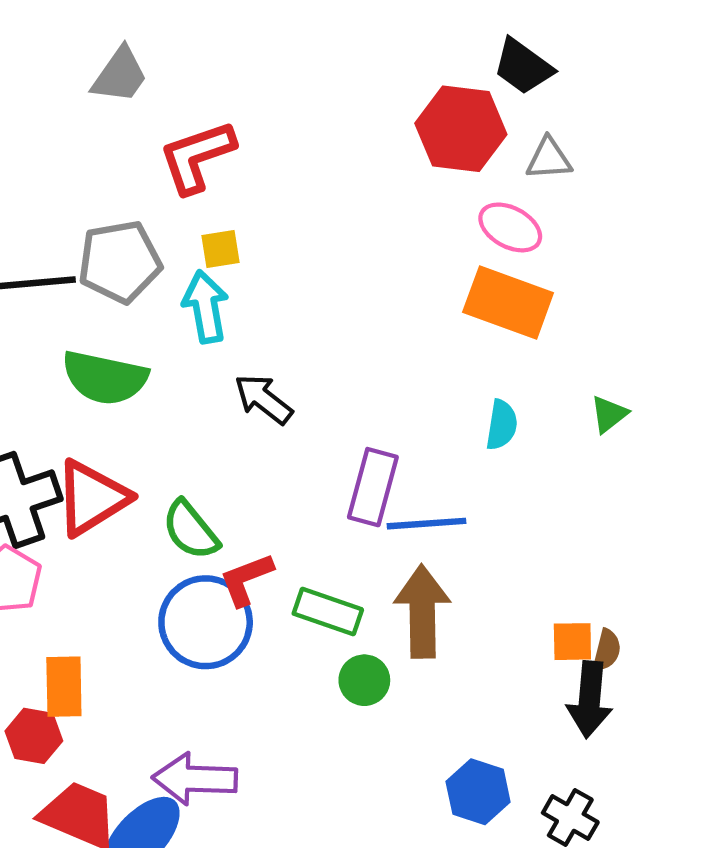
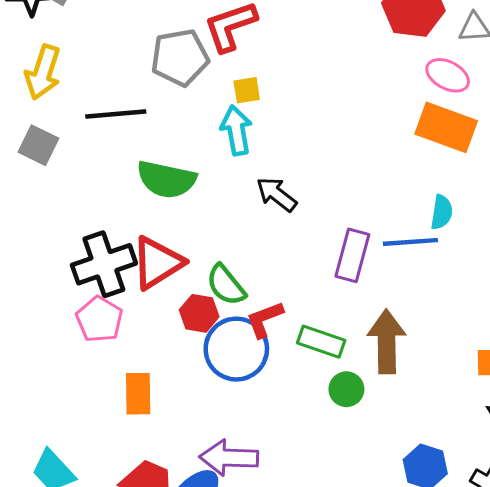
gray pentagon: (120, 262) -> (180, 57), moved
blue line: (427, 524) -> (410, 242), moved
red hexagon: (34, 736) -> (199, 313), moved

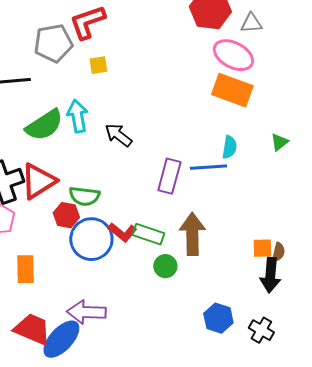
pink ellipse: (448, 75) -> (233, 55), size x1.4
cyan arrow: (236, 130) -> (77, 116), moved
green semicircle: (166, 179) -> (44, 125), turned -45
green semicircle: (226, 285) -> (84, 196), turned -44
red L-shape: (265, 319) -> (122, 232), moved, turned -120

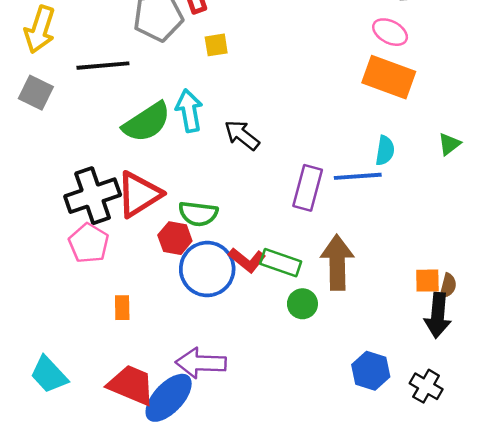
pink ellipse: (233, 55) -> (390, 32), size x0.7
orange rectangle: (25, 269) -> (122, 308), size x0.7

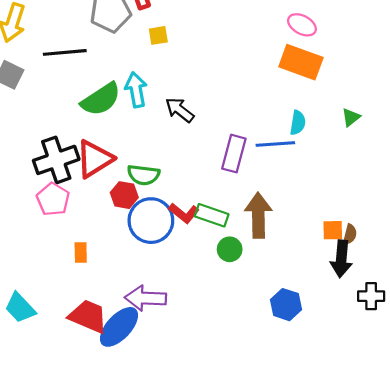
black cross: (426, 386) -> (371, 296), moved, turned -30

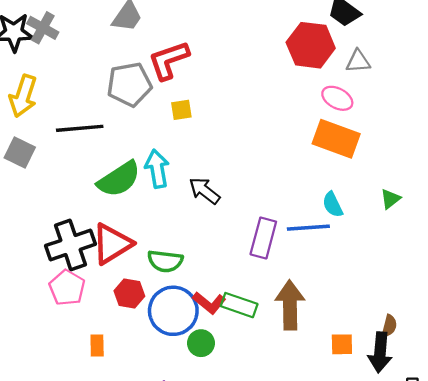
cyan semicircle: (298, 123) -> (333, 205), turned 145
red hexagon: (124, 195) -> (129, 293), moved
orange square: (333, 230) -> (342, 344), moved
green circle: (230, 249) -> (201, 343), moved

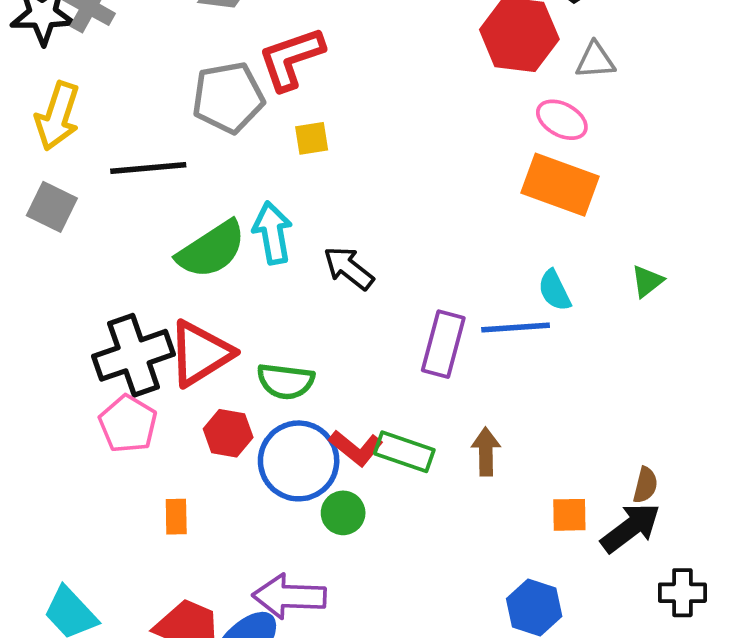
brown arrow: (290, 305) -> (486, 452), size x0.6
black arrow: (380, 352) -> (631, 528), turned -132

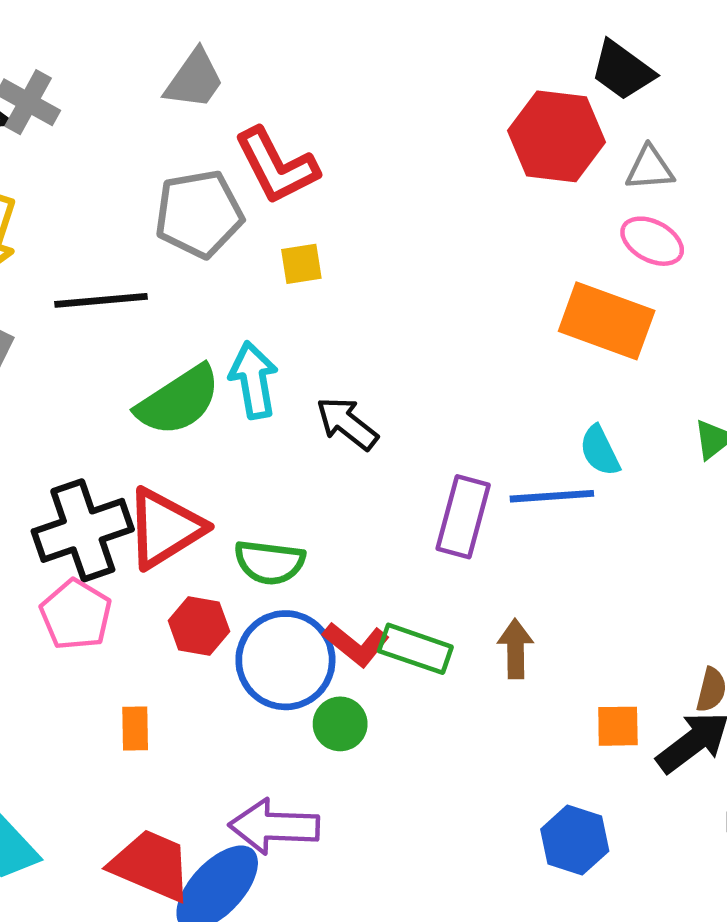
red L-shape: (291, 59) -> (276, 166), turned -98
pink ellipse: (562, 120) -> (652, 241), moved

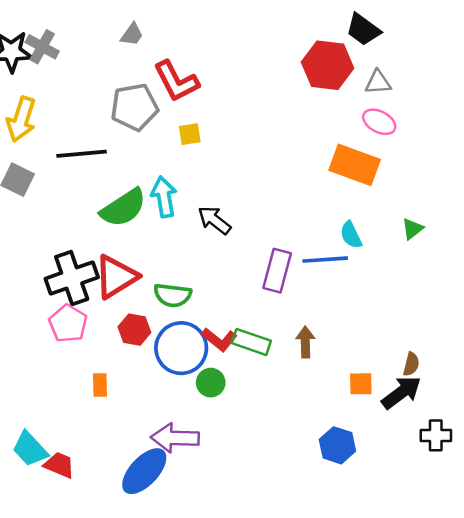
gray trapezoid: (194, 79) -> (132, 34), size x0.7
red trapezoid: (151, 865) -> (59, 465), moved, size x0.7

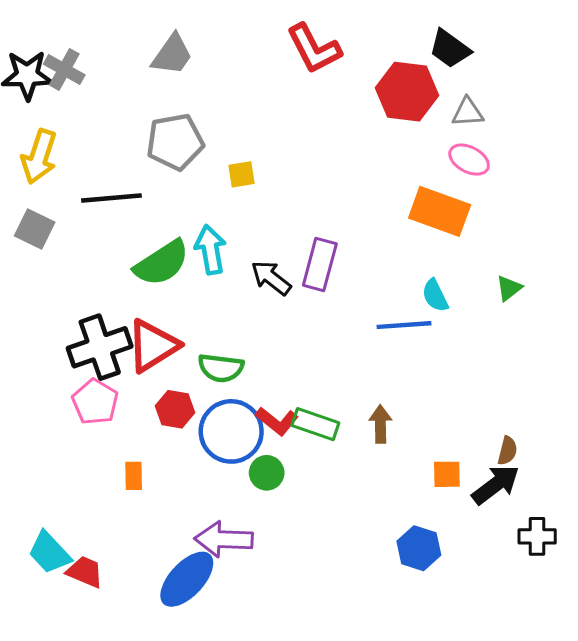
gray trapezoid: (132, 34) -> (172, 55), size x1.5
red L-shape: (176, 81) -> (314, 49), moved
purple rectangle: (277, 271) -> (320, 264), moved

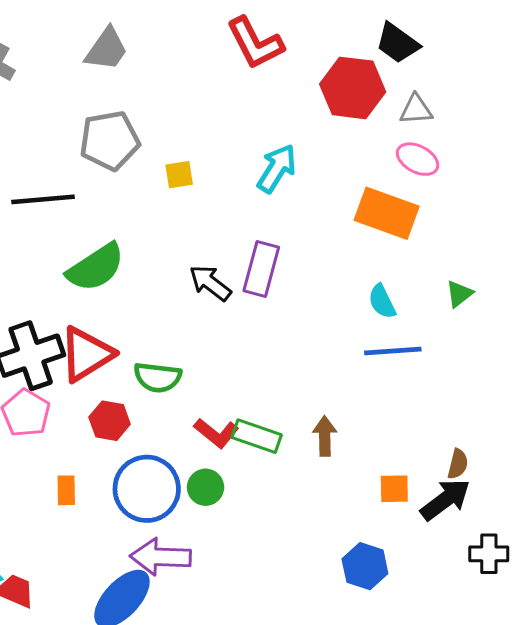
cyan arrow: (210, 250) -> (277, 168), moved, turned 42
blue line: (404, 325) -> (393, 351), moved
blue circle: (231, 431) -> (147, 489), moved

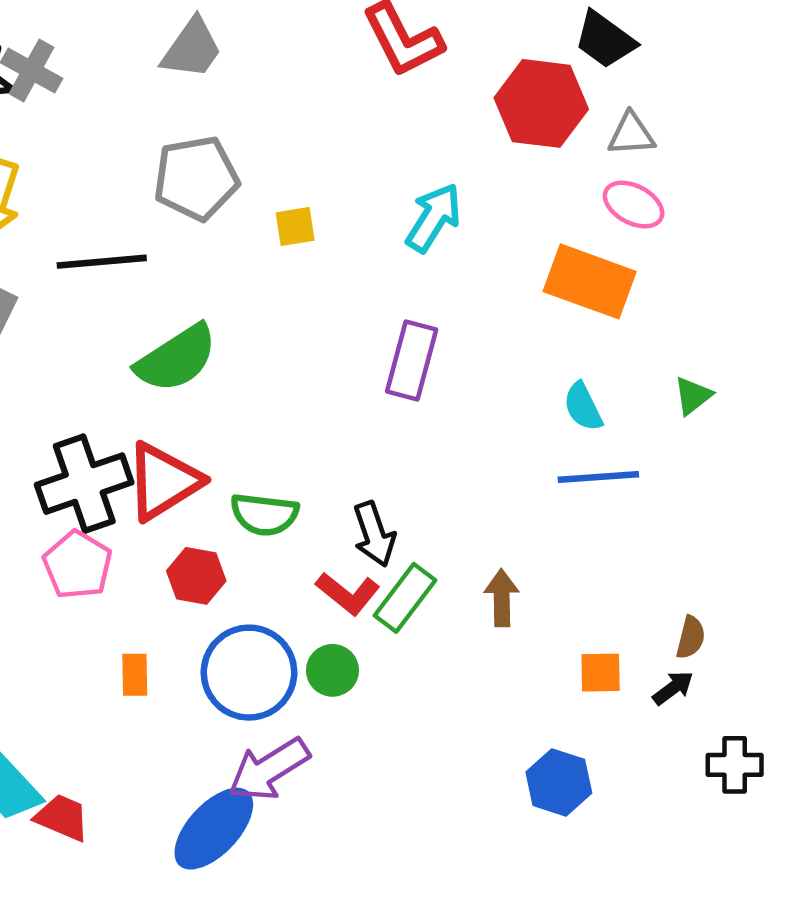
black arrow: (210, 283) -> (374, 534), moved, turned -147
green rectangle: (257, 436) -> (405, 598), turned -72
black arrow: (445, 500) -> (673, 688), size x0.6
purple arrow: (161, 557) -> (269, 769), turned -34

